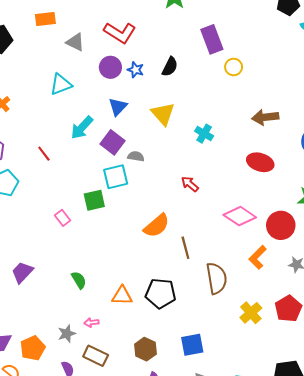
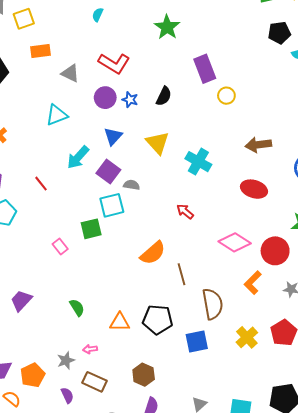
cyan cross: (204, 134) -> (198, 162), size x1.4
blue square: (192, 345) -> (197, 342), moved

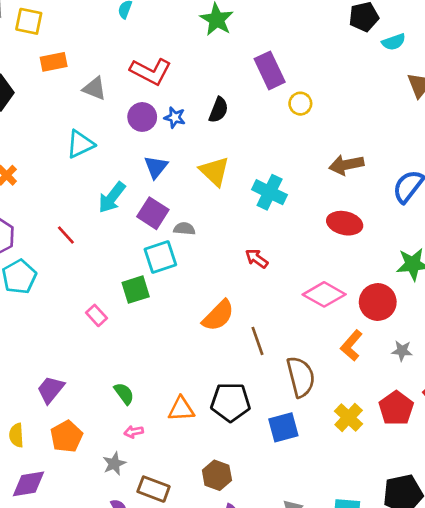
yellow square: (24, 19) -> (29, 21), turned 35
pink arrow: (90, 349) -> (134, 432), moved
orange pentagon: (33, 375) -> (67, 436), moved

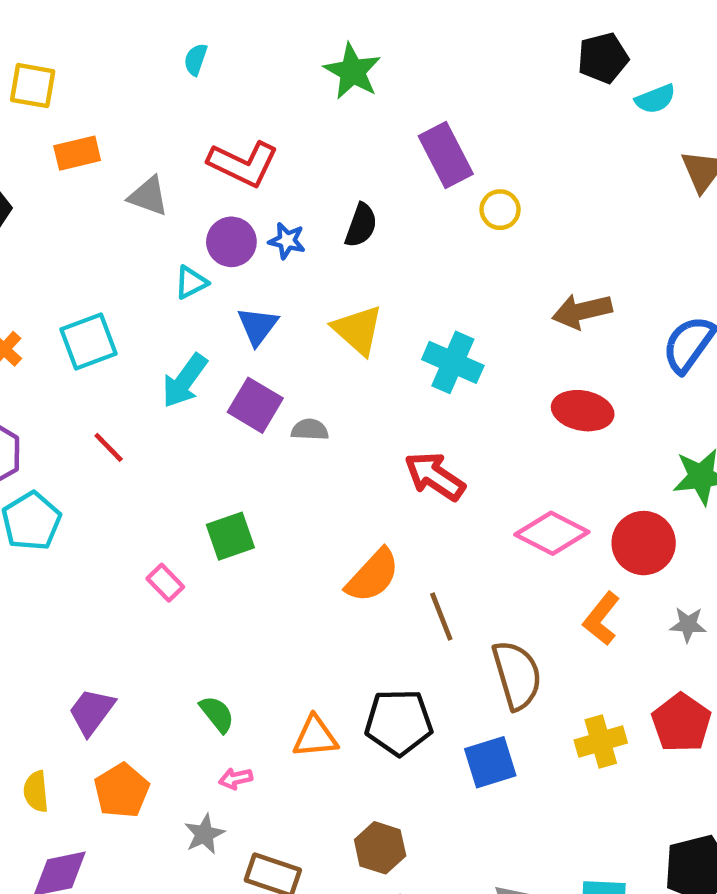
cyan triangle: (80, 144) -> (191, 282), moved, size x0.7
cyan square: (160, 257) -> (88, 341), moved
red arrow: (257, 259) -> (435, 476), size x1.5
yellow cross: (349, 417) -> (601, 742), turned 32

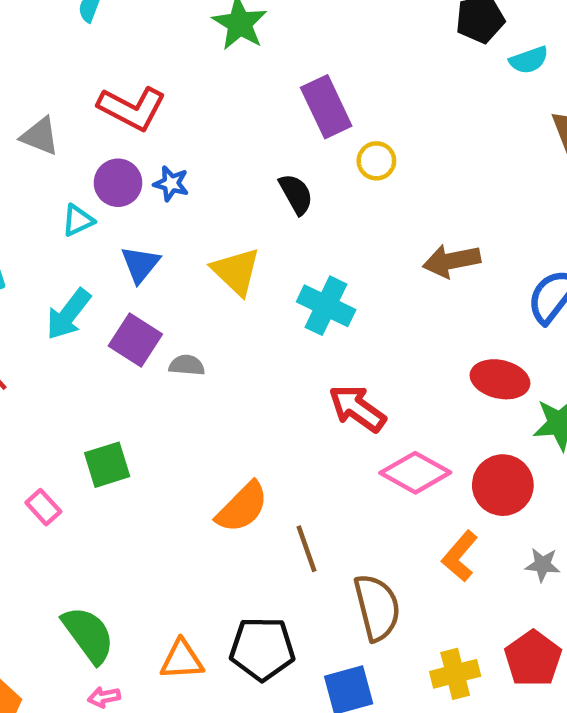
black semicircle: (361, 225) -> (296, 194), moved, turned -51
red ellipse: (583, 411) -> (500, 379), moved
red arrow: (435, 476) -> (357, 408), moved
green semicircle: (217, 714) -> (88, 635), size x1.6

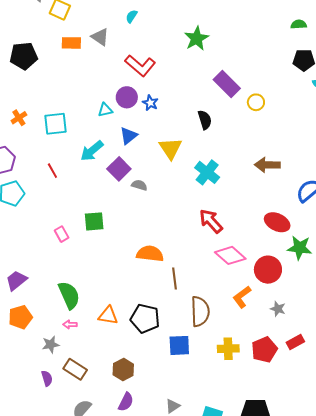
purple rectangle: (326, 107) -> (227, 84), turned -32
gray triangle: (40, 136) -> (100, 37), moved
yellow circle: (376, 161) -> (256, 102), moved
orange semicircle: (242, 507) -> (150, 254), turned -140

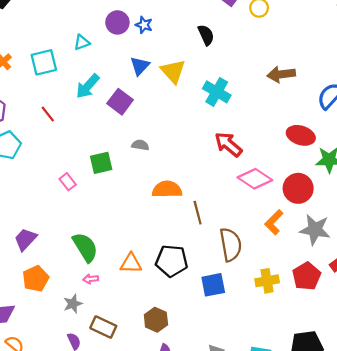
cyan triangle: (105, 110) -> (82, 42), moved
blue triangle: (129, 136) -> (140, 66), moved
gray semicircle: (139, 185) -> (140, 145), moved
gray star: (278, 309) -> (315, 230), size x1.8

